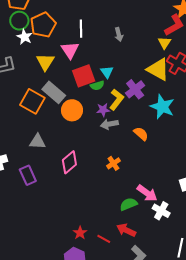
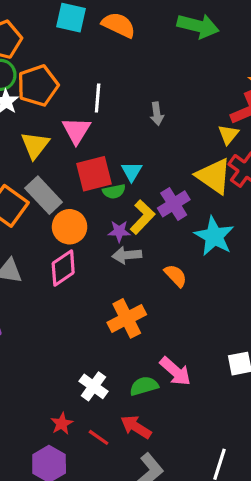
pink diamond: (69, 162) -> (63, 268), moved
orange cross: (113, 163) -> (127, 318), size x1.6
white cross: (161, 211) -> (94, 386), moved

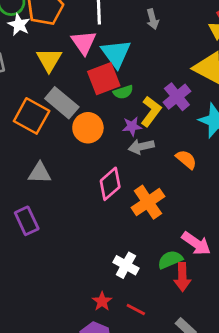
cyan triangle: (132, 171) -> (116, 53), moved, size x1.6
pink diamond: (63, 268) -> (110, 184), moved
red arrow: (136, 427) -> (182, 277), moved, turned -116

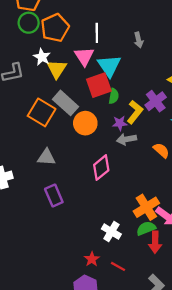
white star: (19, 25) -> (42, 57), moved
green semicircle: (123, 92) -> (114, 96), turned -64
orange cross: (148, 202) -> (146, 207), moved
purple rectangle: (27, 221) -> (54, 195), moved

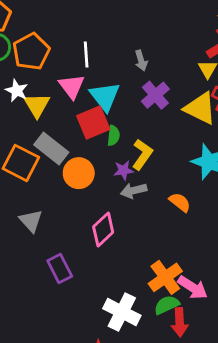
purple cross: (156, 101) -> (155, 95), moved
gray triangle: (46, 157) -> (31, 221), turned 48
purple rectangle: (54, 195) -> (60, 269), moved
white cross: (111, 232) -> (122, 312), size x1.4

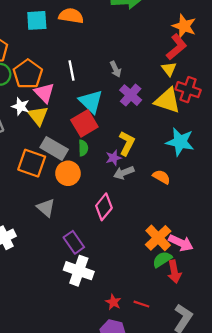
pink triangle: (72, 86) -> (44, 93), moved
green semicircle: (113, 136) -> (83, 148), moved
orange circle: (79, 173) -> (68, 173), moved
white cross: (122, 312) -> (79, 271), moved

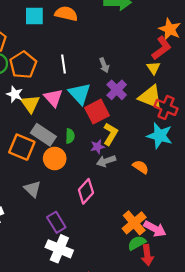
red cross: (188, 90) -> (166, 107), moved
pink triangle: (44, 93) -> (53, 98), moved
red square: (84, 123) -> (97, 112), moved

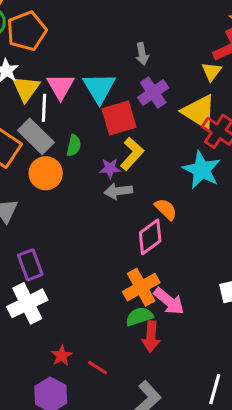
white line: (64, 64) -> (44, 108), moved
pink diamond: (86, 191) -> (150, 237), moved
white cross: (59, 249) -> (27, 303), turned 30

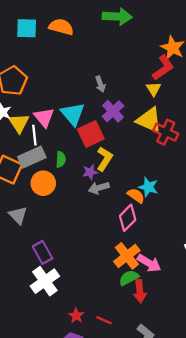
gray rectangle: (36, 136) -> (32, 157), turned -60
cyan star: (202, 170) -> (148, 187), moved, size x0.7

